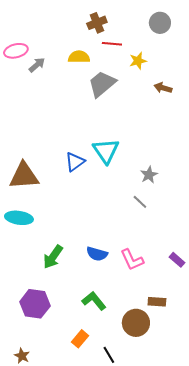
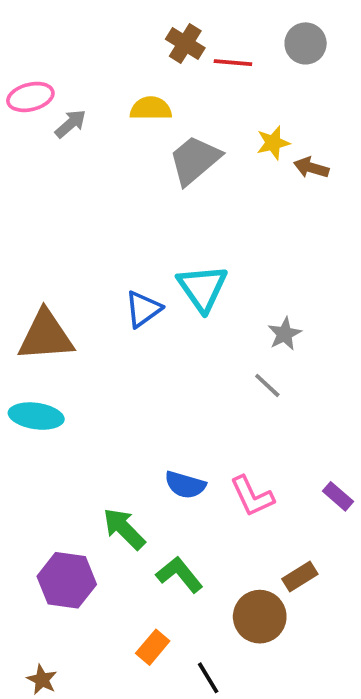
brown cross: (97, 23) -> (185, 43), turned -36
red line: (112, 44) -> (233, 63), moved
yellow star: (138, 61) -> (273, 143), moved
green arrow: (53, 257) -> (124, 529), moved, turned 100
brown rectangle: (157, 302) -> (300, 577), turned -36

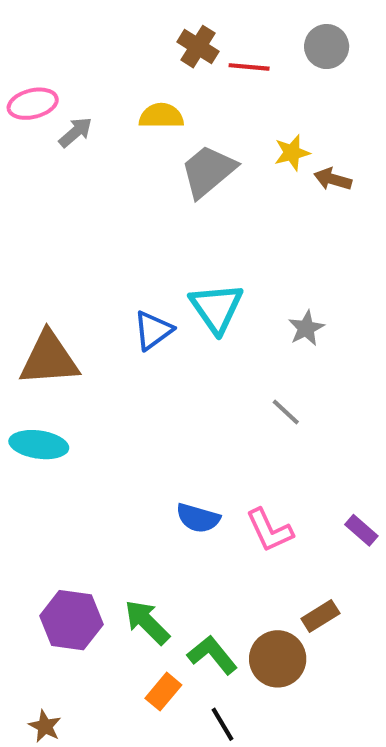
gray star: (285, 334) -> (306, 328), moved
green arrow: (124, 529) -> (147, 622), moved
green L-shape: (179, 575) -> (212, 655), moved

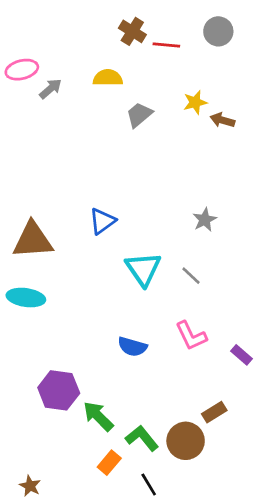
gray trapezoid: (208, 171) -> (139, 115), size x0.7
cyan triangle: (216, 308) -> (143, 269), moved
pink L-shape: (269, 530) -> (191, 336), moved
purple hexagon: (71, 620) -> (59, 390), moved

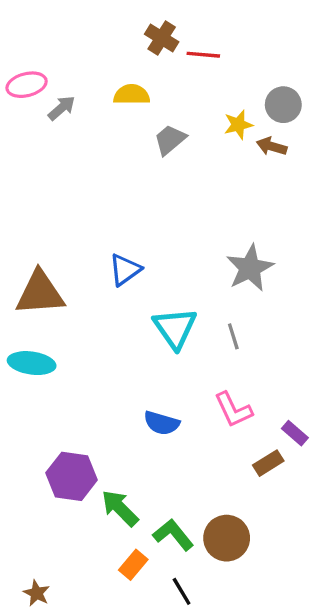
gray circle: (218, 31) -> (283, 105), moved
gray star: (205, 220) -> (250, 268), size x1.6
gray line: (191, 276) -> (233, 336), turned 30
brown rectangle: (214, 412) -> (268, 463), moved

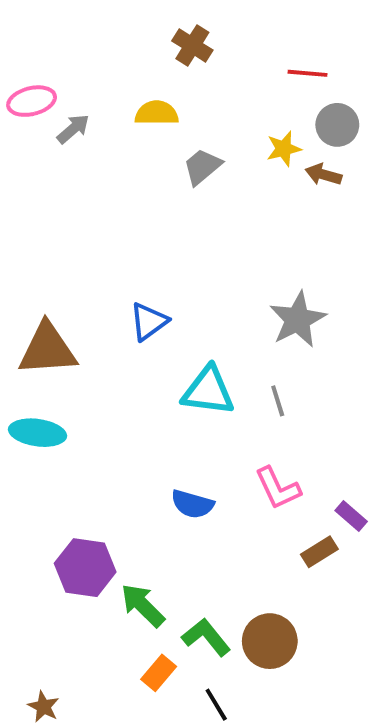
red line: (203, 55) -> (308, 73), moved
cyan triangle: (175, 328) -> (208, 391), turned -48

